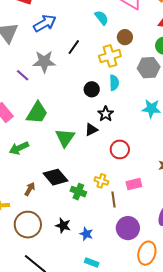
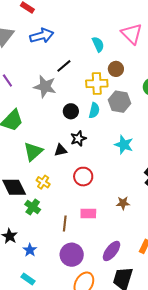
gray star: (44, 62) -> (45, 87), moved
gray hexagon: (149, 68) -> (120, 102), moved
yellow cross: (101, 181) -> (43, 182), moved

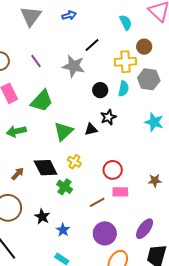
blue arrow: (42, 36) -> (69, 15), size x0.6
red circle: (83, 177) -> (113, 170), moved
brown line: (65, 223) -> (97, 202), turned 56

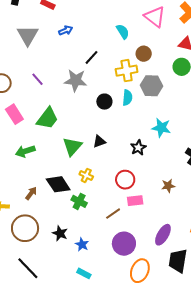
black star: (108, 117) -> (138, 148), moved

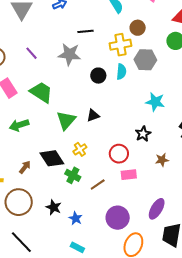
black line: (92, 57) -> (86, 31), turned 42
green trapezoid: (47, 118) -> (41, 92), turned -95
black star: (138, 148) -> (143, 134), moved
yellow cross: (86, 175) -> (80, 149), turned 32
brown line: (113, 214) -> (98, 185), moved

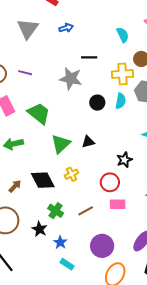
purple line: (31, 53) -> (25, 73), moved, turned -40
black star: (143, 134) -> (124, 160), moved
green cross: (73, 175) -> (56, 211), moved
cyan rectangle: (77, 247) -> (67, 264), moved

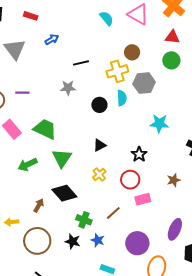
cyan semicircle: (123, 35) -> (107, 18), moved
gray star: (71, 79) -> (68, 88), size x0.7
green triangle: (61, 144) -> (62, 158), moved
yellow cross: (72, 174) -> (99, 174), moved
blue star: (60, 242) -> (98, 240), moved

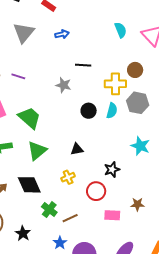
pink rectangle: (143, 199) -> (112, 215), moved
green cross: (84, 220) -> (49, 210), moved
blue star: (98, 240) -> (60, 243), moved

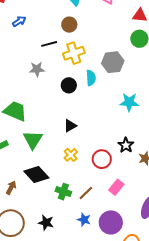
brown circle: (135, 70) -> (69, 25), moved
yellow cross: (115, 84) -> (74, 53), moved
black star: (112, 169) -> (126, 145), moved
pink rectangle: (112, 215) -> (116, 187), moved, turned -35

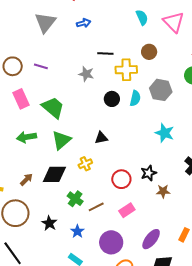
brown circle: (69, 25) -> (149, 52), moved
yellow cross: (71, 155) -> (85, 164), moved
black diamond: (36, 175) -> (54, 174), turned -65
blue star: (84, 220) -> (77, 231), moved

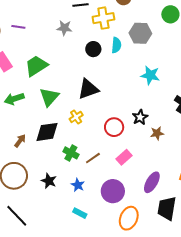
green trapezoid: (53, 108) -> (36, 66), turned -65
black triangle: (101, 138) -> (88, 89), size x1.6

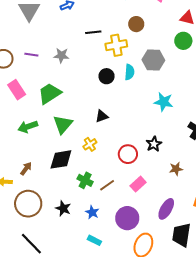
gray star: (64, 28) -> (61, 55), moved
black triangle: (88, 89) -> (102, 116), size x0.6
brown star: (157, 133) -> (176, 169), moved
brown arrow: (20, 141) -> (26, 169), moved

